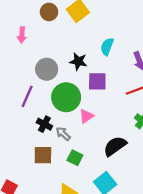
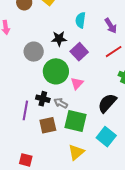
purple square: (97, 81) -> (79, 52), turned -30
purple line: (27, 96) -> (25, 110), moved
green square: (75, 158) -> (76, 121), size x1.6

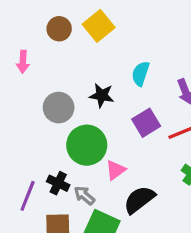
purple square: (79, 52) -> (146, 123), moved
black semicircle: (107, 103) -> (139, 200), moved

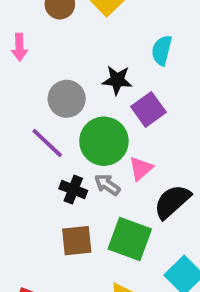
purple square: (146, 123) -> (148, 109), moved
gray arrow: (84, 195) -> (107, 185), moved
purple line: (28, 196) -> (47, 143), moved, turned -64

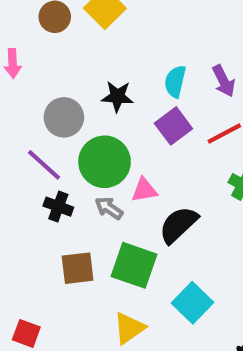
cyan semicircle: (162, 50) -> (175, 81), moved
purple square: (148, 109) -> (173, 126), moved
pink triangle: (141, 168) -> (144, 190), turned 32
black cross: (73, 190) -> (58, 207), moved

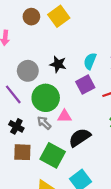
black cross: (58, 207) -> (16, 126), moved

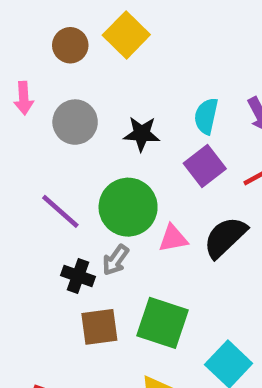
gray circle: (28, 71) -> (75, 122), moved
gray arrow: (44, 123) -> (116, 260), moved, turned -88
black semicircle: (80, 138) -> (225, 237), moved

